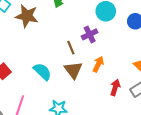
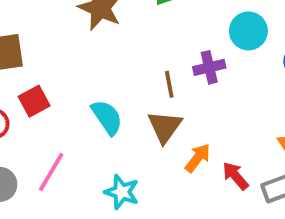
orange arrow: (98, 64) -> (198, 158), moved
red arrow: (115, 87) -> (235, 176), turned -70

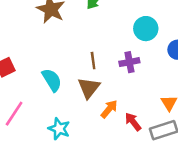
purple cross: (209, 67) -> (129, 62), moved

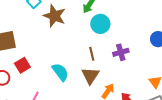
cyan circle: (146, 29) -> (100, 24), moved

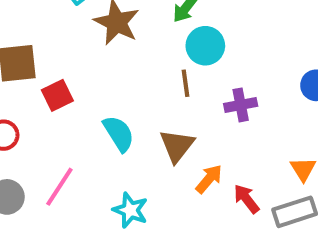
brown line: (92, 54) -> (185, 83), moved
red square: (22, 65) -> (57, 95), moved

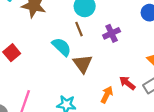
cyan semicircle: (119, 134) -> (62, 47), moved
orange arrow: (209, 179) -> (107, 95), moved

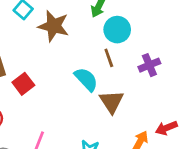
red arrow: (127, 83) -> (166, 128), turned -63

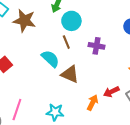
purple cross: (149, 65) -> (97, 46), turned 35
brown triangle: (112, 102) -> (70, 74), turned -30

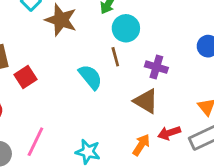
brown triangle: (70, 74) -> (146, 101), moved

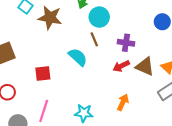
red square: (26, 77) -> (43, 74), moved, turned 35
brown triangle: (146, 101) -> (145, 66), moved
red arrow: (169, 133) -> (121, 66), moved

